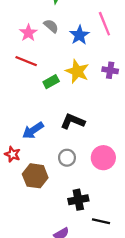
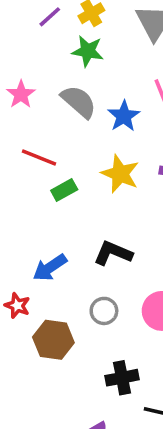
gray semicircle: (51, 26) -> (79, 102), size x1.5
pink star: (28, 33) -> (21, 94), moved
green rectangle: (51, 82) -> (64, 190), moved

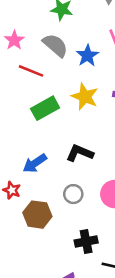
red line: (39, 158) -> (31, 71), moved
green rectangle: (64, 190) -> (45, 108), size x1.5

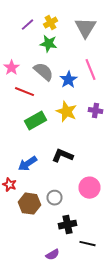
gray circle: (73, 194) -> (54, 198), moved

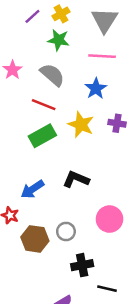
pink line: (90, 70) -> (102, 56), moved, turned -65
blue star: (68, 80) -> (96, 88), moved
red line: (24, 92) -> (44, 105), moved

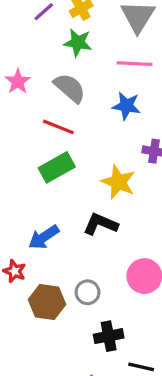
blue star: (96, 88) -> (126, 106), turned -30
yellow star: (81, 125) -> (118, 182), moved

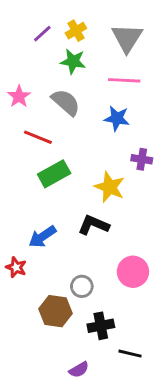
red line: (58, 127) -> (38, 137), moved
brown hexagon: (47, 302) -> (56, 311), moved

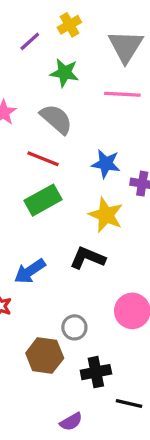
yellow cross: (76, 31) -> (69, 25), moved
blue star: (117, 118) -> (106, 164), moved
red line: (38, 137) -> (43, 159), moved

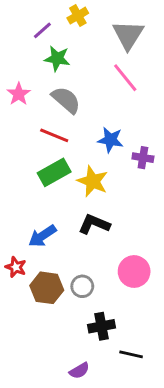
green star: (64, 73) -> (57, 58), moved
pink line: (122, 94) -> (125, 78), turned 48
yellow star: (106, 215) -> (93, 181), moved
brown hexagon: (45, 356) -> (47, 288), moved

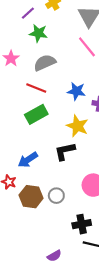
gray semicircle: (66, 100) -> (45, 63), turned -65
yellow star: (93, 181) -> (77, 126), moved
black L-shape: (94, 224) -> (65, 151), turned -35
black cross: (102, 326) -> (82, 224), moved

